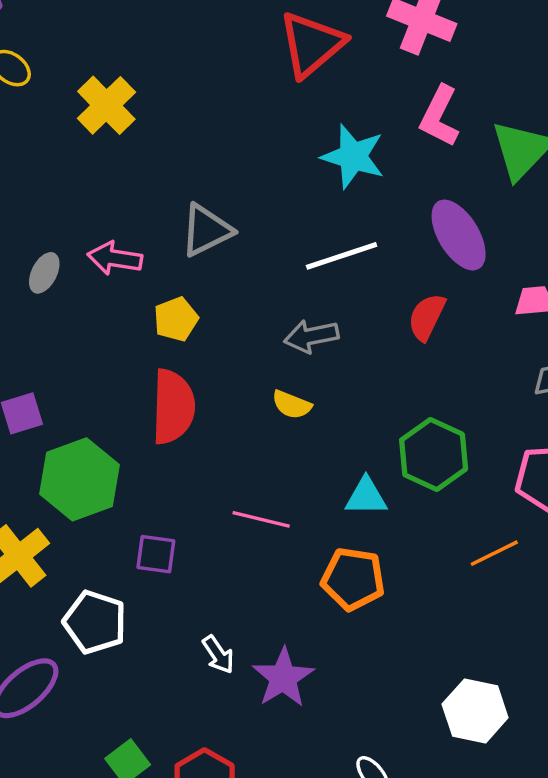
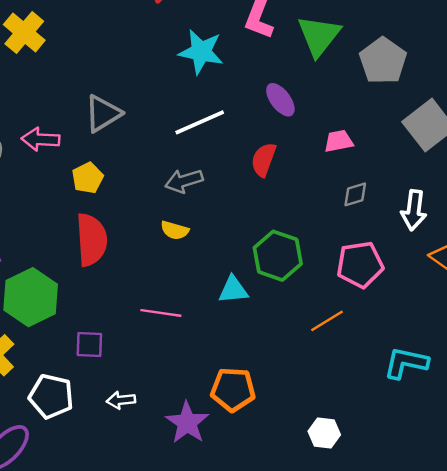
purple ellipse: (459, 235) -> (280, 100), size x0.7
orange pentagon: (353, 579) -> (233, 390), moved
white arrow: (218, 655) -> (121, 400), moved, turned 124
white hexagon: (475, 711) -> (324, 433), size x0.7

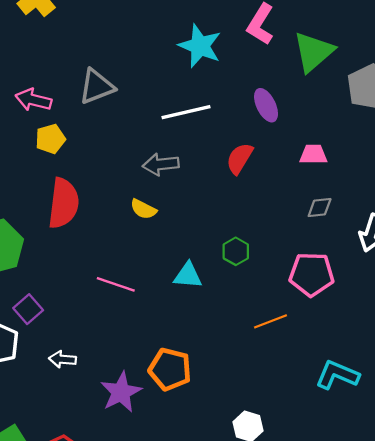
yellow pentagon: (88, 178) -> (50, 139), moved
green hexagon: (278, 256) -> (236, 251), size x0.6
purple square: (89, 344) -> (28, 309), moved, turned 36

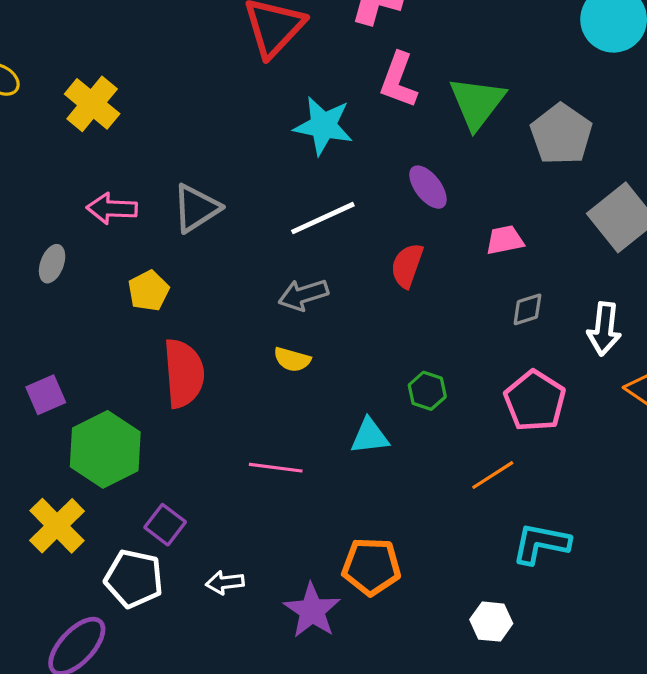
pink arrow: (33, 100) -> (112, 209), moved
pink pentagon: (311, 274) -> (535, 401), turned -30
cyan L-shape: (337, 375) -> (541, 544), moved

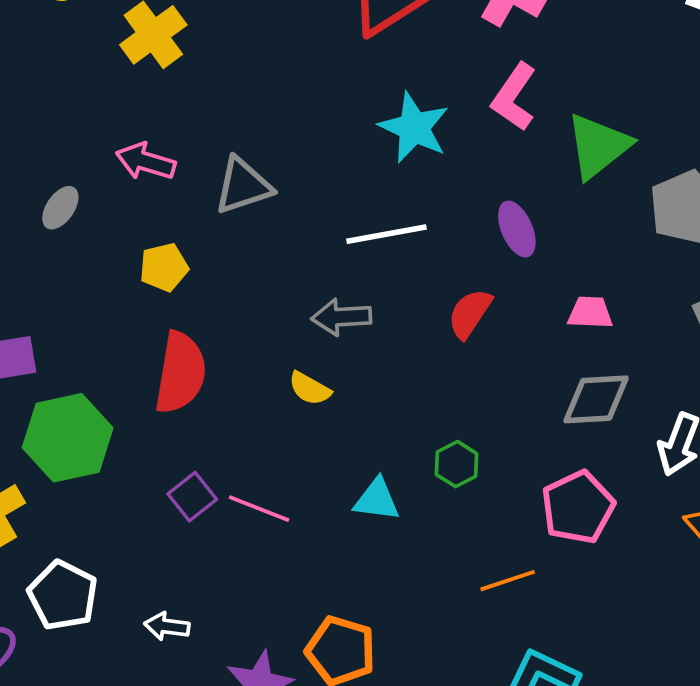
gray diamond: (527, 309) -> (596, 399), size x1.6
purple square: (165, 525) -> (192, 497), moved

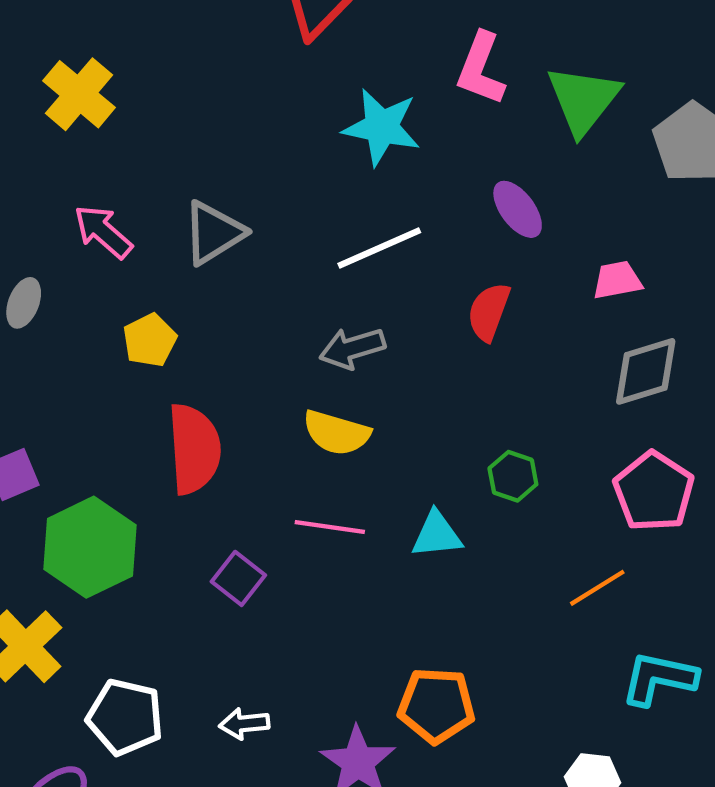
pink arrow: (146, 161) -> (103, 232), turned 38
yellow semicircle: (310, 388) -> (336, 433), size x1.4
pink line: (259, 509) -> (330, 527), moved

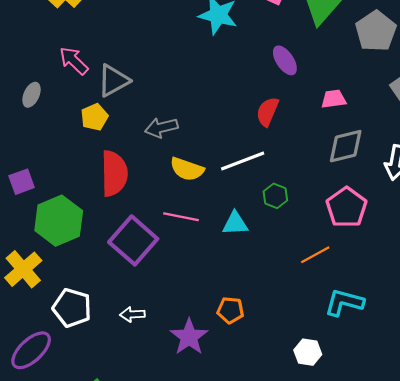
gray triangle: (213, 233) -> (113, 81), moved
white line: (379, 248) -> (243, 161), moved
gray arrow: (352, 348) -> (161, 128), moved
purple square: (238, 578) -> (133, 240), size x1.8
orange pentagon: (436, 705) -> (230, 310), size x0.7

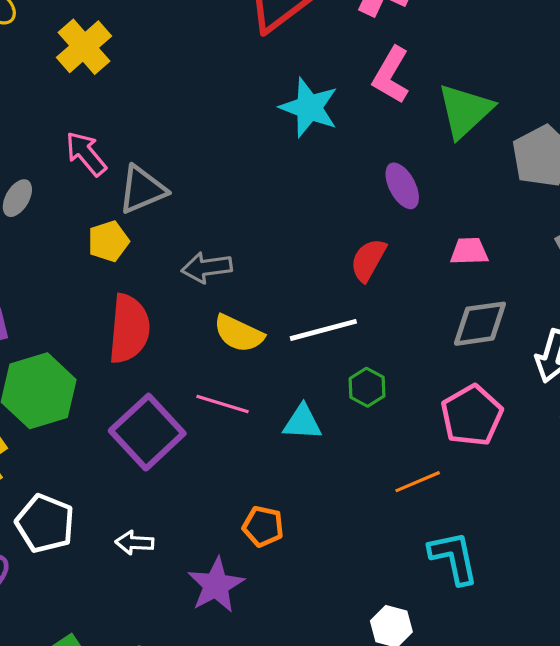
cyan L-shape: (344, 302) -> (454, 558), turned 57
orange pentagon: (230, 310) -> (263, 526), moved

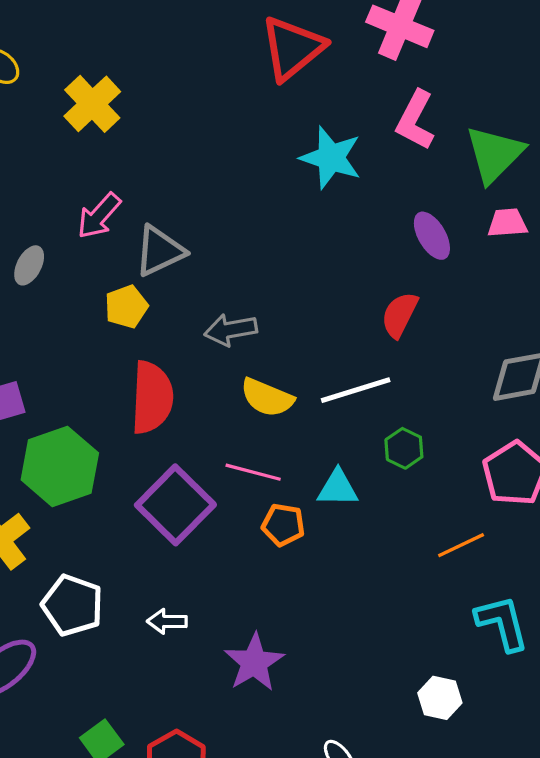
pink arrow: (86, 154) -> (99, 216), turned -96
pink trapezoid: (469, 251) -> (507, 223), moved
orange pentagon: (263, 526) -> (283, 525), moved

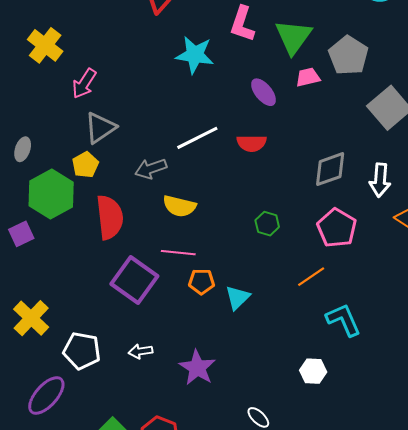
pink arrow: (99, 216) -> (84, 84), moved
red semicircle: (400, 315) -> (252, 143), turned -108
white line: (356, 390) -> (197, 138), moved
green hexagon: (60, 466) -> (51, 194), moved
cyan triangle: (338, 488) -> (238, 297), moved, turned -36

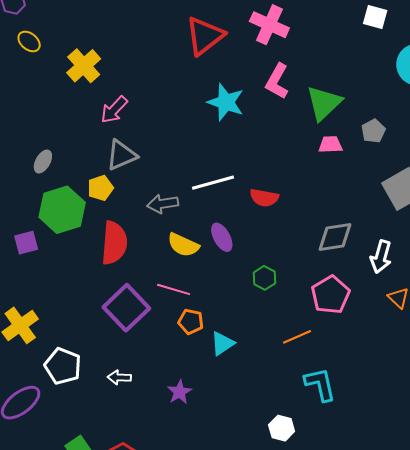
gray pentagon: (348, 55) -> (373, 131), size x0.6
purple ellipse: (263, 92) -> (222, 237), moved
purple star: (197, 368) -> (180, 392), moved, size x0.7

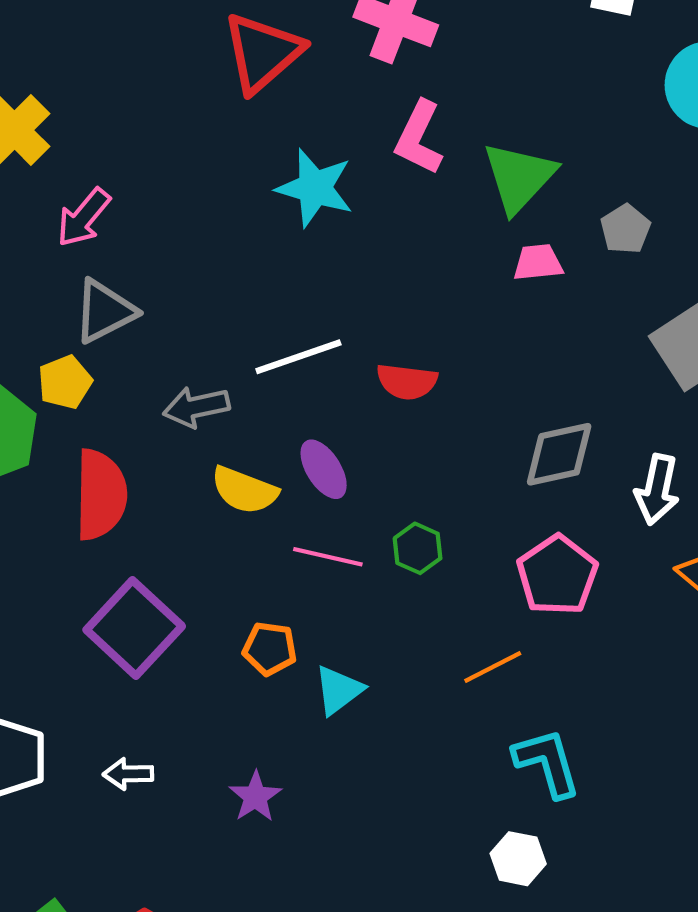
pink line: (174, 289) -> (328, 557), moved
white hexagon: (282, 428) -> (518, 859), moved

